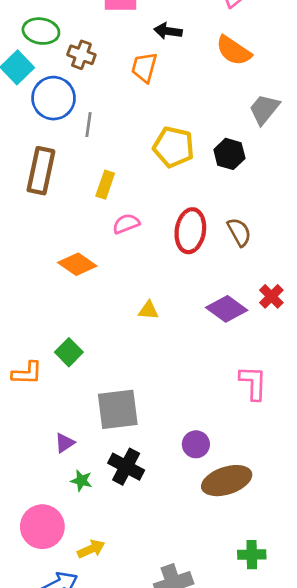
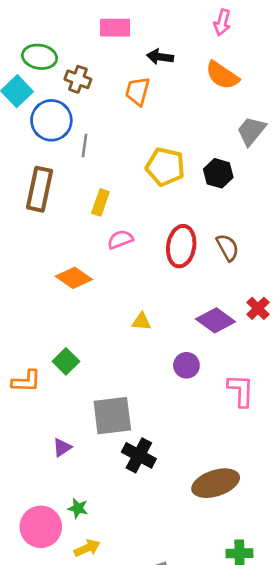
purple circle: (196, 444) -> (186, 365), moved
black cross: (126, 467) -> (139, 455), moved
green star: (81, 481) -> (78, 508), moved

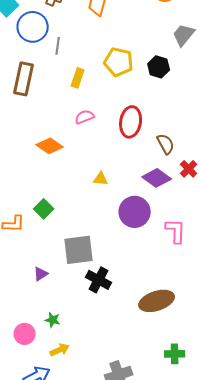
yellow rectangle: (100, 202) -> (78, 78), moved
brown semicircle: (228, 247) -> (166, 144), moved
purple circle: (186, 365) -> (135, 212), size x1.6
pink circle: (41, 527) -> (25, 334), size x0.7

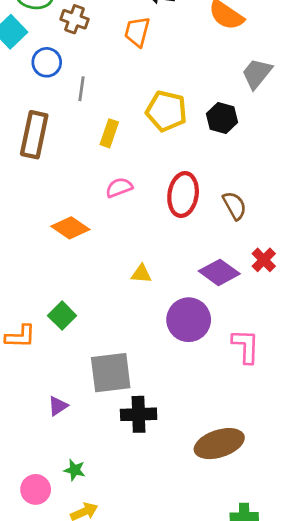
blue circle: (33, 27) -> (47, 62), size x0.7
brown semicircle: (166, 144) -> (235, 206), moved
black cross: (99, 280) -> (139, 414), turned -30

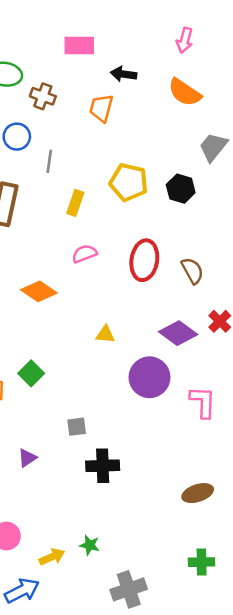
gray square: (111, 373) -> (77, 427), size x0.5
brown ellipse: (219, 444) -> (198, 493), moved, size x0.7
green star: (75, 470) -> (90, 545), moved

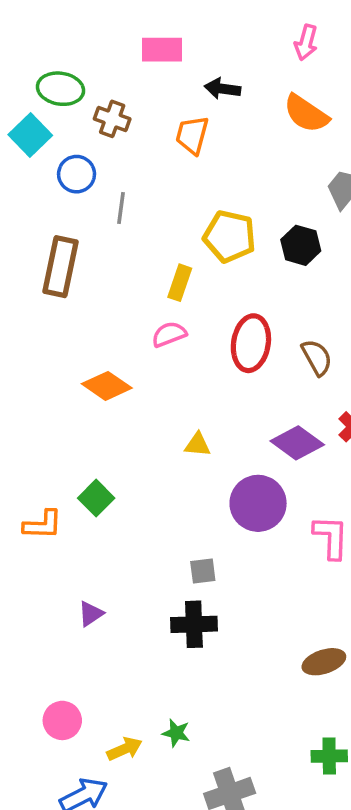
yellow rectangle: (75, 203) -> (180, 283), moved
gray square: (77, 427) -> (203, 571), moved

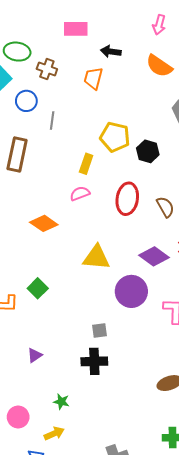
black hexagon: (301, 245) -> (148, 151), moved
yellow triangle: (198, 445) -> (96, 257), size x1.8
green star: (176, 733) -> (61, 402), moved

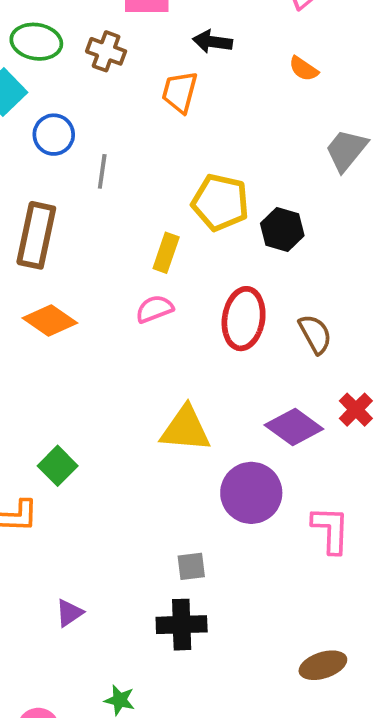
orange semicircle: (159, 66) -> (304, 69), size x0.6
brown cross: (47, 69) -> (106, 51), moved
orange diamond: (44, 223) -> (50, 321), moved
green square: (38, 288) -> (58, 466), moved

